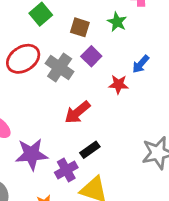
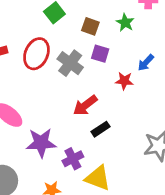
purple square: (91, 56) -> (100, 54), turned -30
red ellipse: (23, 59) -> (36, 54), turned -36
black rectangle: (90, 150) -> (100, 129), moved

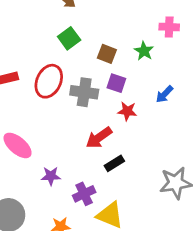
gray cross: (70, 63) -> (84, 92), turned -30
red star: (124, 81) -> (127, 111), moved
purple star: (41, 143) -> (51, 176), size x0.6

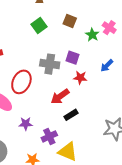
pink cross: (169, 27) -> (109, 28), moved, turned 32
brown square: (107, 54) -> (70, 21), moved
red ellipse: (49, 81) -> (21, 82), moved

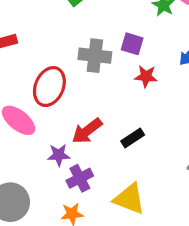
red arrow: (60, 96) -> (87, 131), moved
purple cross: (49, 136) -> (80, 178), moved

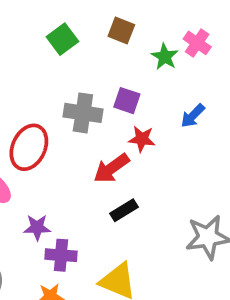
red arrow: (87, 131) -> (111, 168), moved
purple cross: (80, 178) -> (61, 255), turned 30

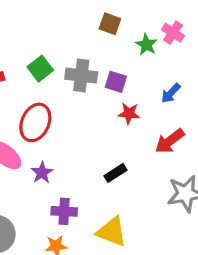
green square: (62, 39) -> (40, 69), moved
gray cross: (83, 113) -> (81, 75), moved
red arrow: (111, 168) -> (170, 141), moved
purple star: (37, 227) -> (42, 173), moved, turned -30

